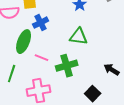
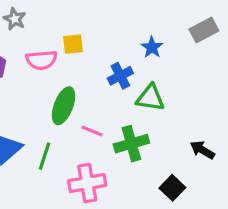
blue cross: (41, 23) -> (120, 76), moved

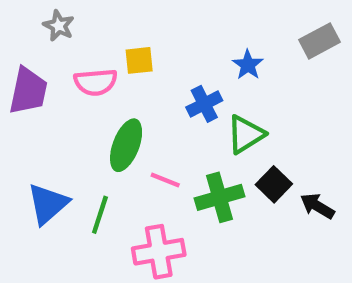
green triangle: (150, 98) -> (246, 134), turned -40
black square: (172, 188) -> (274, 184), moved

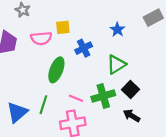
blue cross: (204, 104) -> (84, 48), moved
pink line: (165, 180) -> (76, 98), moved
blue triangle: (48, 204) -> (17, 112), moved
black arrow: (317, 206) -> (132, 116), moved

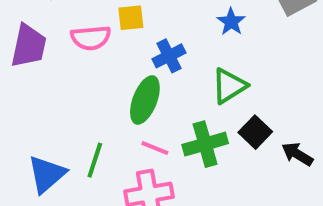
green ellipse: (56, 70) -> (145, 100), moved
black arrow: (132, 116) -> (297, 154), moved

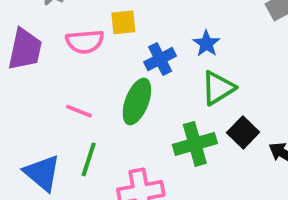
blue star: (231, 22) -> (206, 44), moved
pink line: (155, 148) -> (79, 111), moved
blue triangle: (47, 174) -> (42, 173), turned -39

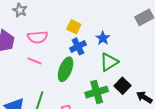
yellow square: (123, 22) -> (74, 27), moved, turned 32
pink line: (79, 111) -> (34, 61), moved

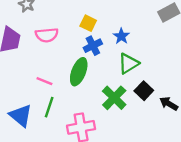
pink line: (34, 61) -> (44, 81), moved
green cross: (97, 92) -> (114, 98), turned -30

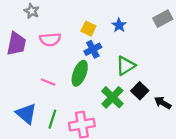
blue star: (121, 36) -> (119, 25), moved
green line: (49, 107) -> (52, 119), moved

